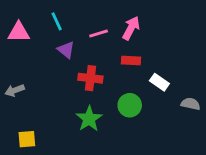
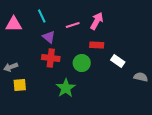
red cross: (90, 78) -> (51, 58), moved
green circle: (130, 105) -> (82, 63), moved
yellow square: (27, 139) -> (20, 85), moved

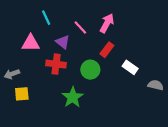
pink triangle: (14, 24) -> (31, 43), moved
pink line: (73, 25) -> (80, 28), turned 64
purple triangle: (49, 37) -> (63, 42), moved
red rectangle: (97, 45) -> (107, 50), turned -56

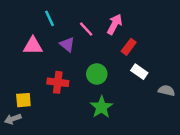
red rectangle: (107, 50) -> (129, 47), moved
red cross: (56, 64) -> (58, 82), moved
gray arrow: (12, 74) -> (13, 119), moved
green star: (73, 97) -> (101, 107), moved

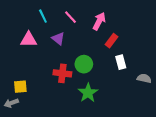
pink line: (86, 29) -> (71, 17), moved
white rectangle: (139, 72) -> (121, 62), turned 40
red cross: (58, 82) -> (62, 73), moved

